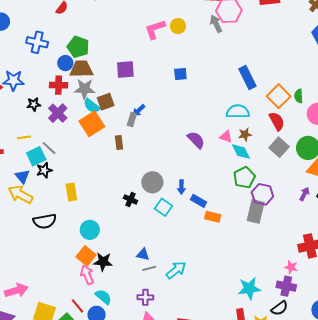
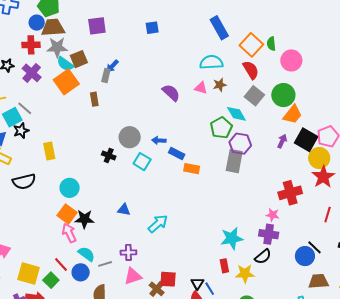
cyan diamond: (241, 152) -> (236, 114), moved
blue arrow: (181, 187) -> (159, 140), turned 96
gray line: (149, 268) -> (105, 264), moved

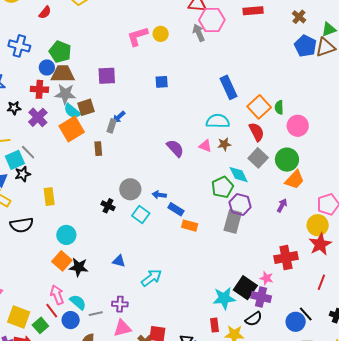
black square: (306, 140) -> (245, 288), moved
pink arrow: (69, 233) -> (57, 295), moved

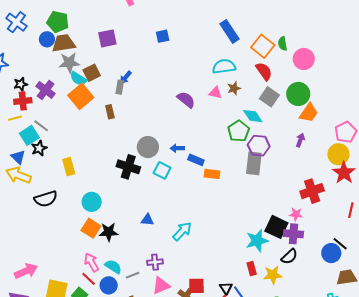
blue cross: (19, 46) -> (16, 22), turned 30
red cross: (39, 89) -> (23, 101), moved
black cross: (108, 206) -> (128, 167), size x1.6

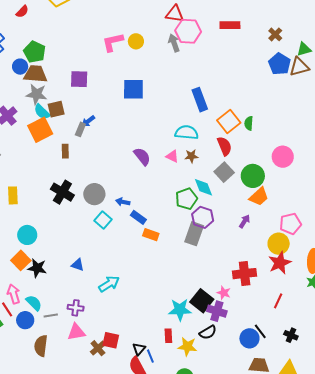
blue square: (163, 36) -> (133, 89), size x1.6
pink circle: (304, 59) -> (283, 157), moved
black cross: (128, 167) -> (62, 192), moved

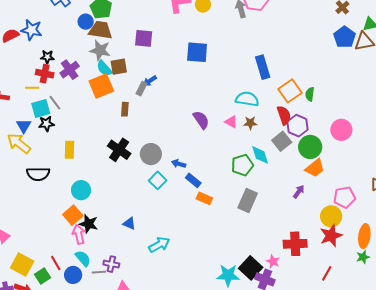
purple hexagon: (203, 217) -> (297, 126), moved
pink arrow: (14, 294) -> (79, 234), moved
purple cross: (76, 308) -> (111, 264), moved

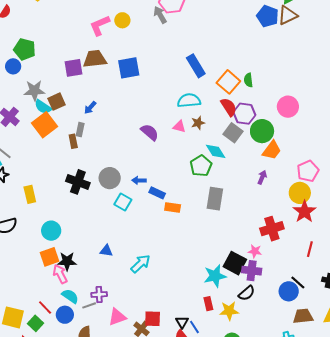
brown trapezoid: (100, 30) -> (95, 59), moved
gray rectangle: (141, 89) -> (80, 130), moved
orange square: (73, 215) -> (50, 257), turned 36

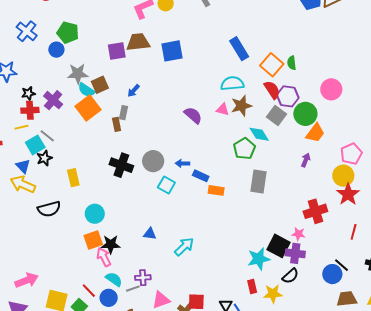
brown star: (198, 123) -> (241, 106), size x1.5

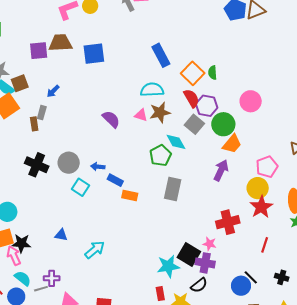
purple arrow: (306, 160) -> (221, 170), size x1.5

